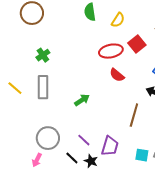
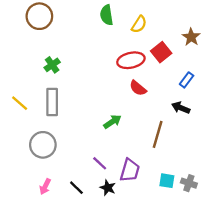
green arrow: (82, 100) -> (112, 122), moved
gray circle: (48, 138) -> (43, 145), moved
black line: (72, 158) -> (76, 188), moved

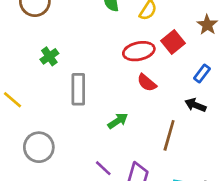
gray rectangle: (52, 102) -> (78, 89), moved

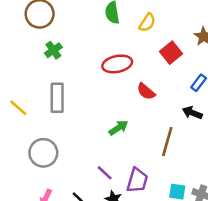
red ellipse: (139, 51) -> (117, 64), moved
green cross: (49, 56) -> (53, 50), moved
gray rectangle: (78, 89) -> (57, 98), moved

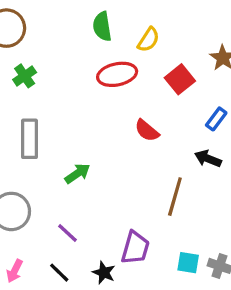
red ellipse: (117, 64) -> (117, 74), moved
green arrow: (118, 128) -> (77, 173), moved
purple line: (105, 173) -> (68, 233), moved

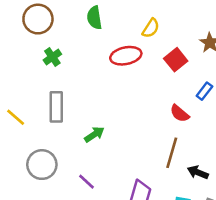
green semicircle: (102, 26) -> (94, 18), moved
red semicircle: (147, 131) -> (180, 113), moved
black arrow: (208, 159) -> (198, 172), moved

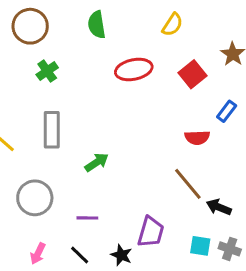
yellow semicircle: (151, 28) -> (172, 25), moved
red semicircle: (180, 113) -> (197, 138), turned -42
brown line: (172, 153) -> (188, 184), turned -56
purple line: (86, 182) -> (87, 218), turned -42

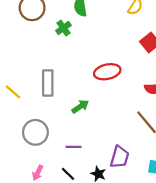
red ellipse: (134, 69) -> (107, 72), moved
green cross: (47, 71) -> (63, 28), moved

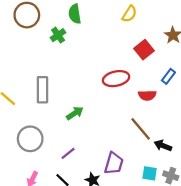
red ellipse: (107, 72) -> (116, 79), moved
purple line: (74, 147) -> (68, 153), turned -40

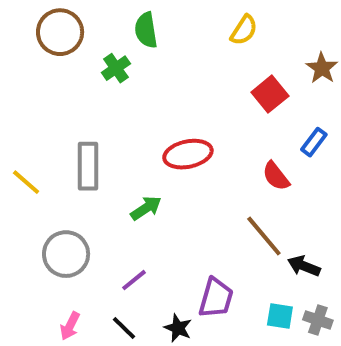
red ellipse: (116, 79) -> (188, 154), moved
red semicircle: (147, 95) -> (276, 176), turned 54

